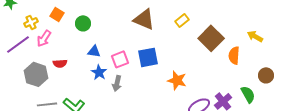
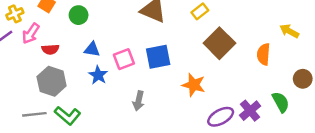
brown square: (211, 38) -> (219, 43), moved
red semicircle: (60, 63) -> (50, 49), moved
gray hexagon: (36, 74) -> (52, 81), moved
gray arrow: (117, 83) -> (139, 101), moved

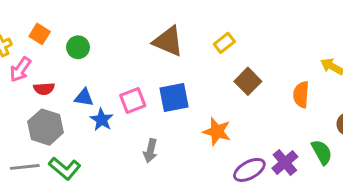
brown square: (219, 43) -> (248, 81), size x0.7
blue triangle: (92, 49) -> (84, 98), moved

